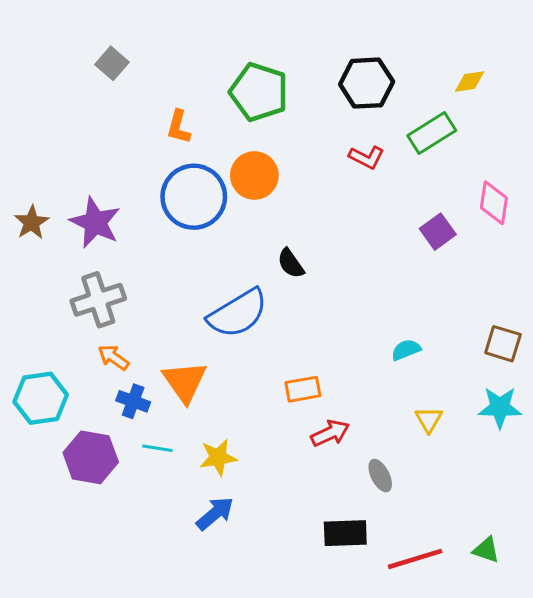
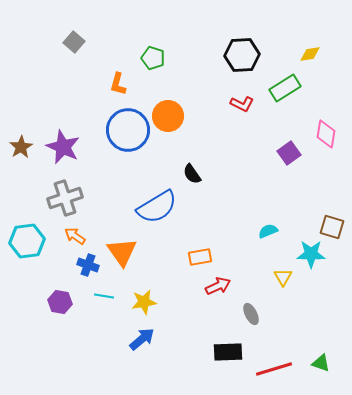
green pentagon: (259, 92) -> (153, 58), moved, size x0.6
cyan hexagon: (41, 398) -> (27, 241), moved
cyan star: (500, 407) -> (311, 254), moved
purple hexagon: (91, 457) -> (60, 302), size x0.7

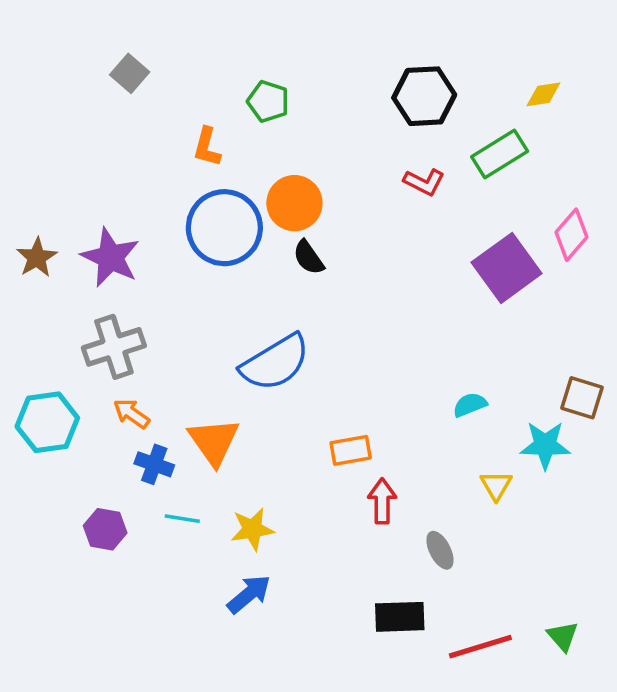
pink diamond: (326, 134) -> (571, 235), turned 32
purple square: (289, 153) -> (507, 268), size x1.6
black semicircle: (192, 174) -> (308, 257), moved
red arrow: (218, 286) -> (382, 501), turned -65
green triangle: (321, 363) -> (563, 636), turned 30

